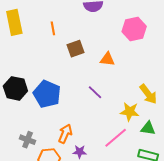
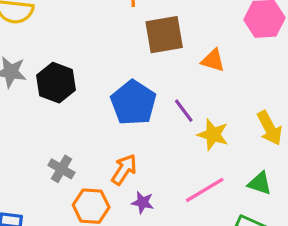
brown square: (76, 49) -> (164, 35), size x1.4
blue pentagon: (47, 94) -> (133, 103), moved
yellow star: (130, 112) -> (213, 135), moved

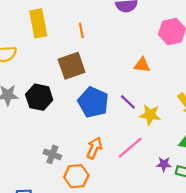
brown square: (164, 35) -> (72, 66), moved
pink line: (205, 190) -> (130, 148), moved
purple star: (143, 202) -> (164, 164), moved

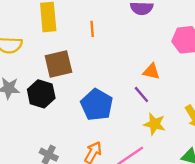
brown square: (72, 66) -> (58, 64), moved
purple line: (128, 102) -> (141, 94), moved

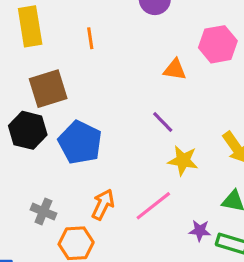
orange triangle: (151, 71) -> (175, 70), moved
blue pentagon: (97, 105) -> (80, 142), moved

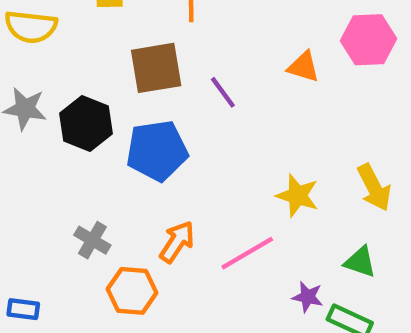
brown square: (48, 89) -> (156, 68), moved
purple line: (163, 122) -> (223, 92), moved
blue pentagon: (80, 142) -> (157, 151), turned 30

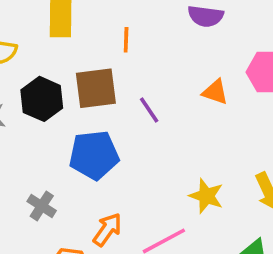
black hexagon: (86, 124) -> (42, 99), moved
gray cross: (92, 240) -> (42, 206), moved

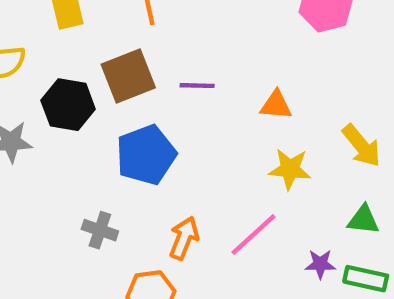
orange triangle: (215, 92) -> (276, 105), moved
purple line: (149, 110) -> (197, 86), turned -40

